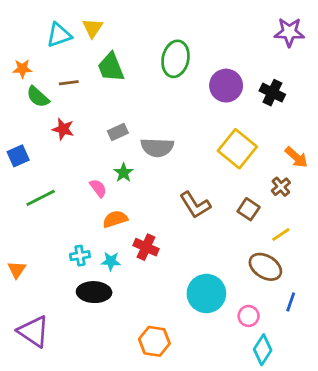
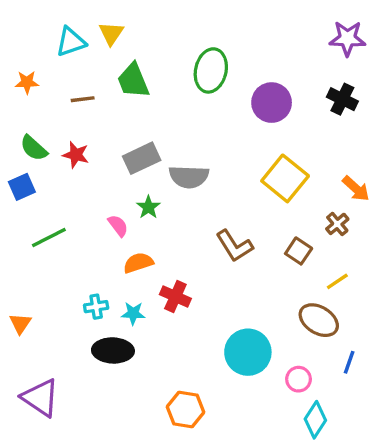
black cross: (272, 93) -> (342, 99), moved
green semicircle: (38, 97) -> (34, 148), moved
gray rectangle: (118, 132) -> (142, 158), size x1.5

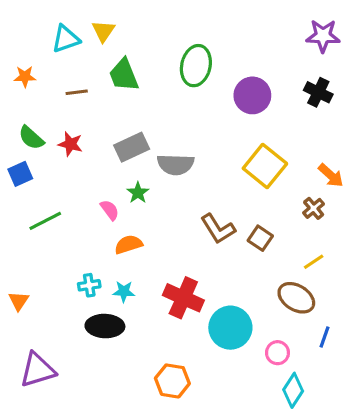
brown square: (299, 251) -> (260, 238), moved
red cross: (175, 296) -> (183, 298), moved, size x1.4
purple triangle: (40, 398) -> (37, 370), turned -51

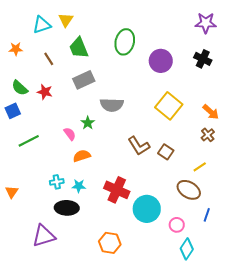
brown line: (77, 92) -> (49, 59), turned 64
gray rectangle: (132, 147) -> (84, 80), moved
brown cross: (314, 208) -> (208, 135), moved
purple triangle: (37, 370) -> (44, 236), moved

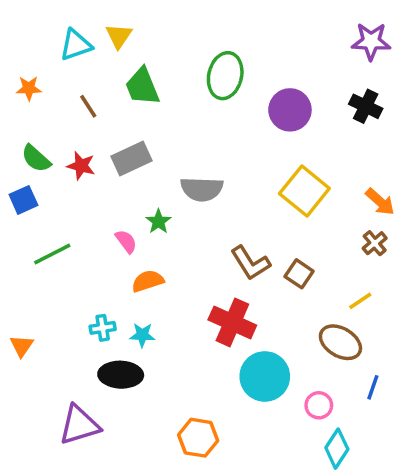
gray rectangle: (84, 80) -> (131, 159), moved
red cross: (117, 190) -> (232, 322), moved

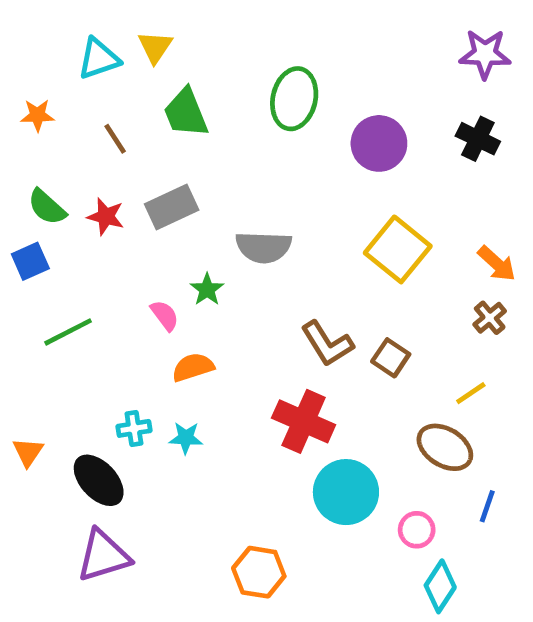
black ellipse: (121, 375) -> (99, 480), moved, turned 45

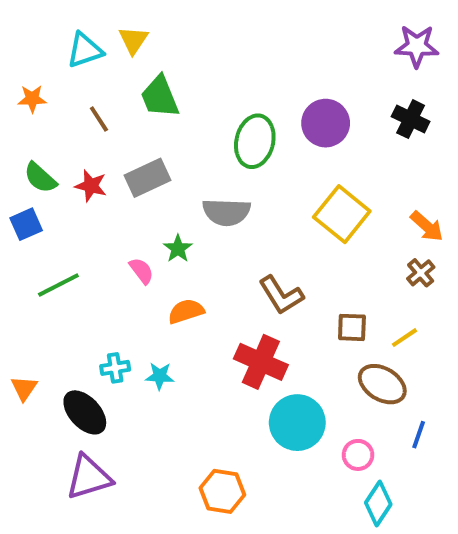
green ellipse: (294, 99) -> (255, 141), moved
brown square: (391, 358) -> (352, 327), moved, turned -32
orange semicircle: (193, 367) -> (186, 311), moved

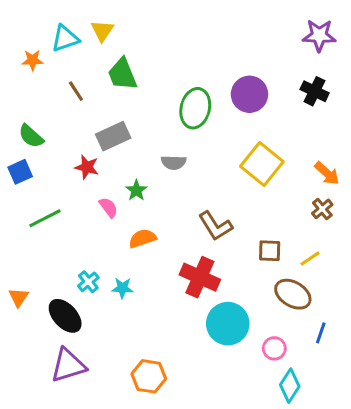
orange star: (32, 99) -> (33, 60), moved
red star: (91, 186) -> (87, 167), moved
gray semicircle: (226, 212) -> (174, 162), size x0.7
cyan cross: (115, 368) -> (88, 282), turned -30
orange hexagon: (222, 491) -> (149, 376), moved

